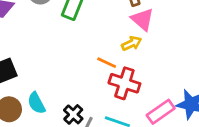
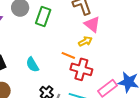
cyan semicircle: (36, 103) -> (32, 65), moved

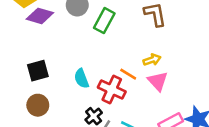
pink triangle: (92, 24) -> (158, 81), moved
red cross: (81, 69) -> (112, 90), moved

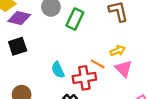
black square: (38, 71) -> (18, 46), moved
red cross: (112, 90) -> (84, 78), turned -30

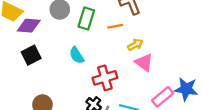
orange line: (98, 64) -> (115, 26), moved, turned -32
cyan semicircle: (58, 70) -> (77, 55), moved

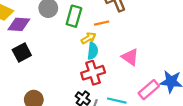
yellow arrow: (135, 45) -> (88, 38), moved
cyan semicircle: (77, 55) -> (93, 51), moved, turned -140

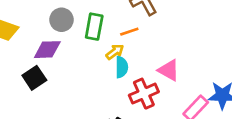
purple diamond: (19, 24) -> (47, 50), moved
red cross: (93, 73) -> (144, 94), moved

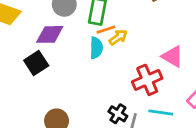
orange line: (129, 32) -> (106, 30), moved
cyan semicircle: (122, 67) -> (96, 48), moved

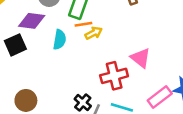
cyan semicircle: (96, 48) -> (60, 40), moved

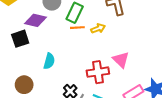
yellow arrow: (94, 33) -> (98, 28), moved
cyan semicircle: (60, 40) -> (49, 61), moved

